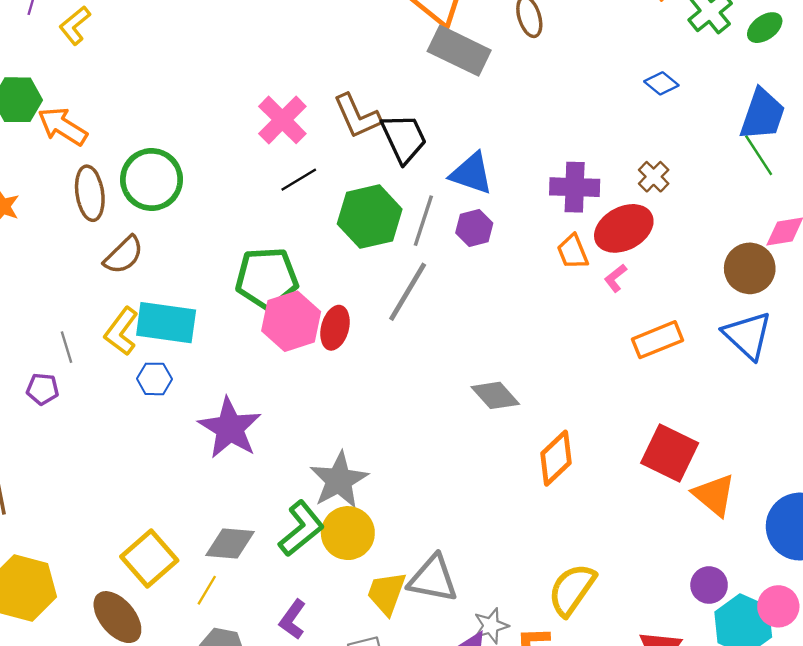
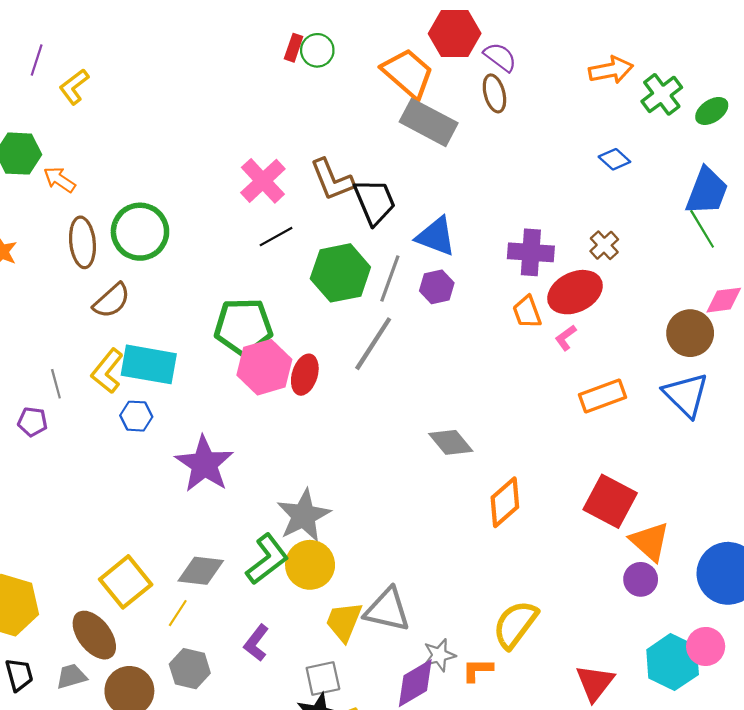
orange arrow: (63, 126) -> (59, 180), size x0.7
purple circle: (709, 585) -> (641, 579), moved

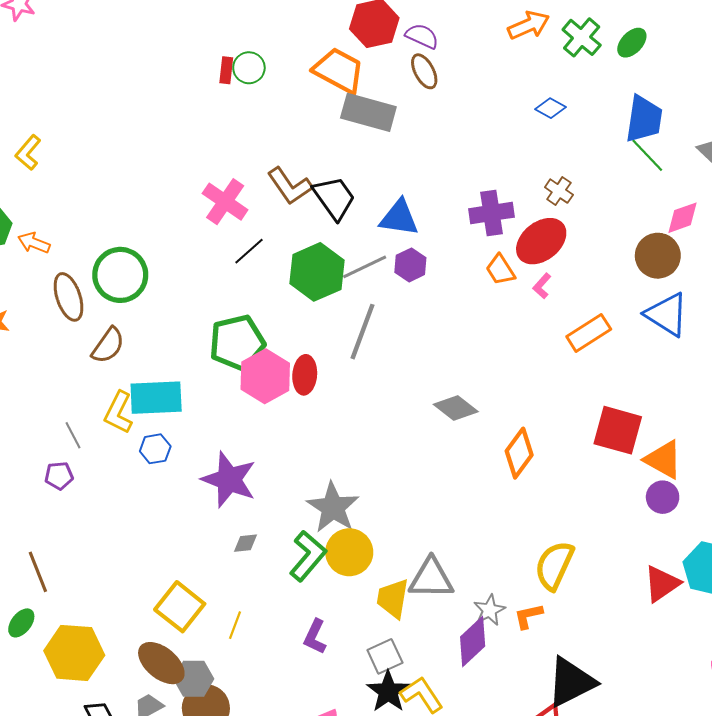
gray line: (390, 278) -> (365, 267), turned 57
gray diamond: (201, 571) -> (246, 543), moved, size x0.6
gray hexagon: (190, 669) -> (194, 679), moved
red triangle: (595, 683) -> (662, 584), moved, turned 30

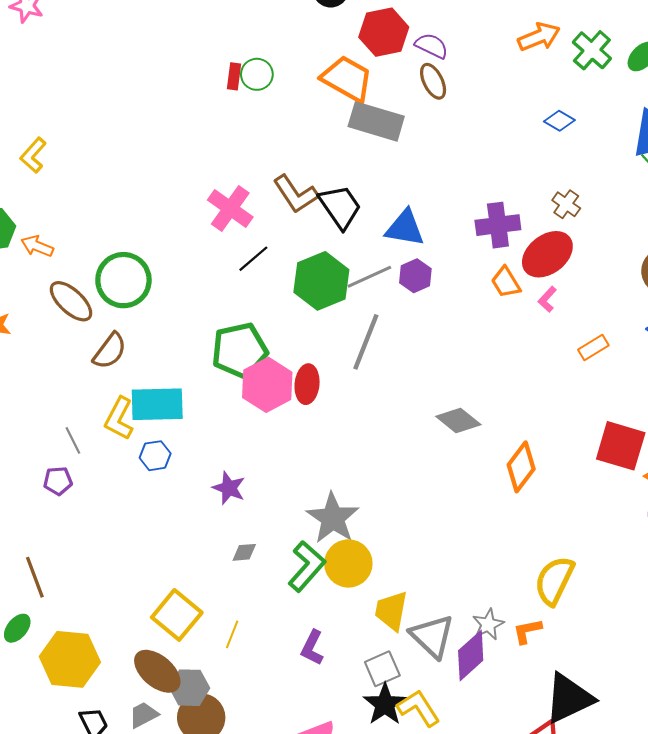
brown ellipse: (68, 297) -> (71, 301), turned -30
orange rectangle: (589, 333) -> (593, 348), size x0.7
purple star: (229, 480) -> (229, 488), size x0.6
gray triangle: (431, 578) -> (432, 636), moved, turned 42

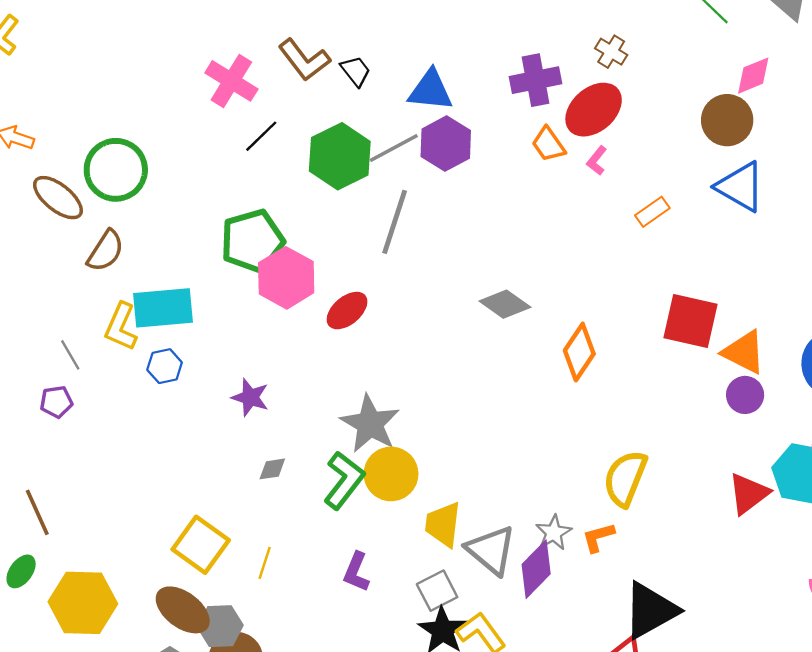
black trapezoid: (340, 207) -> (356, 71), size x0.6
purple hexagon: (415, 276) -> (446, 144), size x1.4
red ellipse: (307, 384) -> (347, 311), moved, turned 48

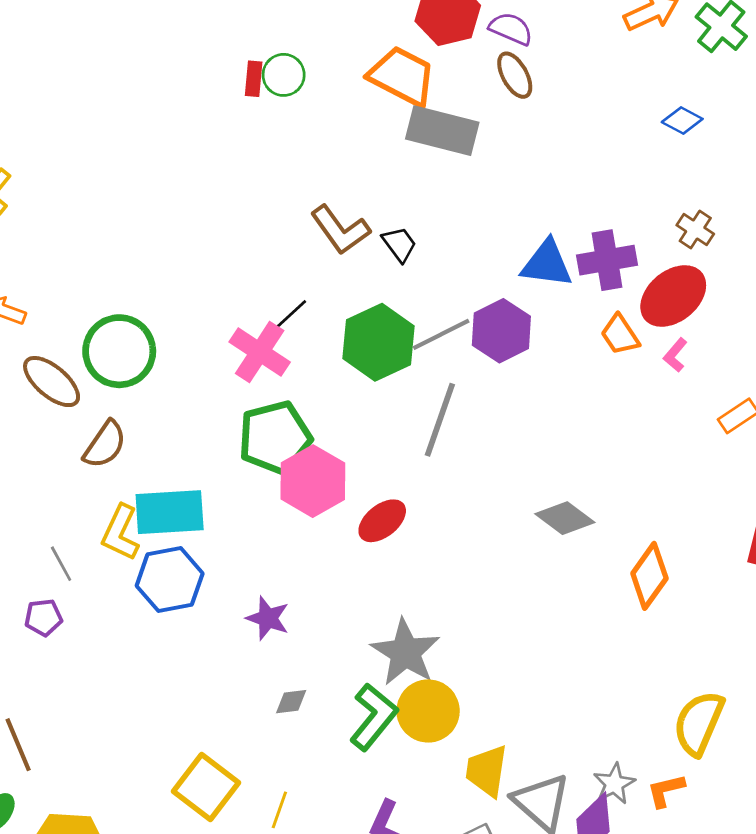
pink cross: (231, 81) -> (260, 352), moved
blue triangle: (430, 90) -> (547, 264), moved
blue hexagon: (165, 366) -> (170, 580), size x1.6

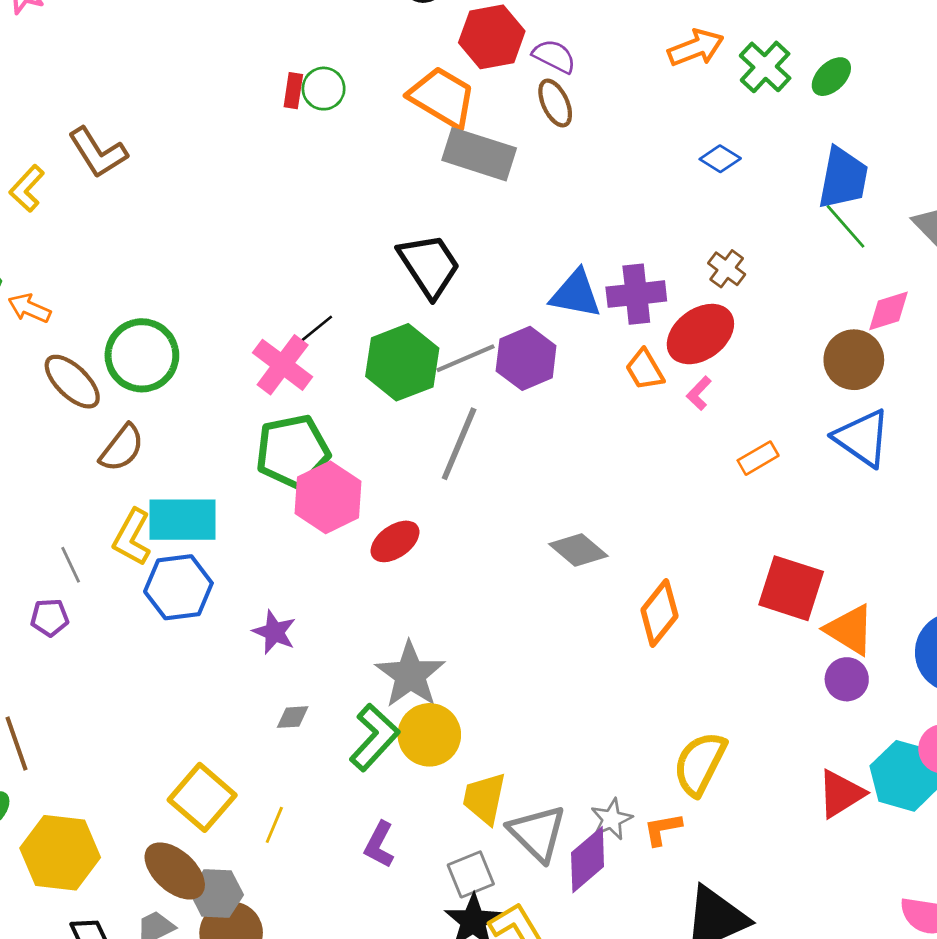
brown L-shape: (340, 230) -> (98, 153), moved
black trapezoid: (399, 244) -> (429, 265), size x1.8

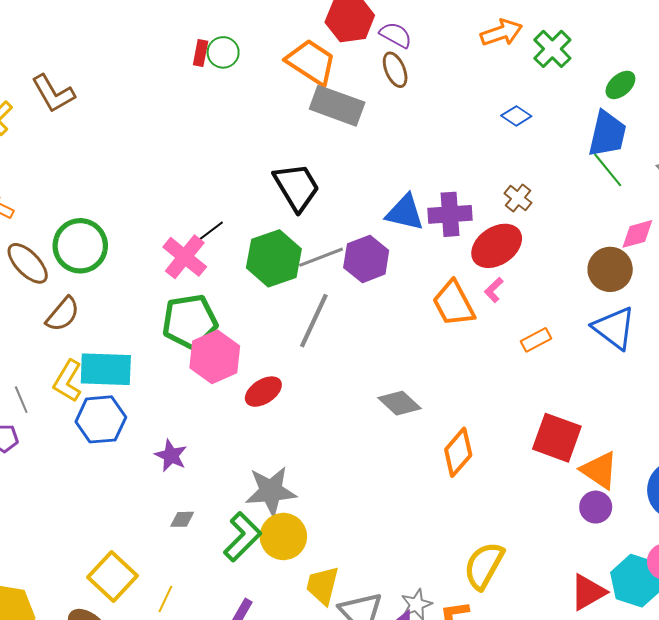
green ellipse: (831, 77) -> (620, 85), moved
orange trapezoid: (645, 370) -> (454, 304), moved, size x1.5
gray star: (410, 675) -> (271, 491), turned 30

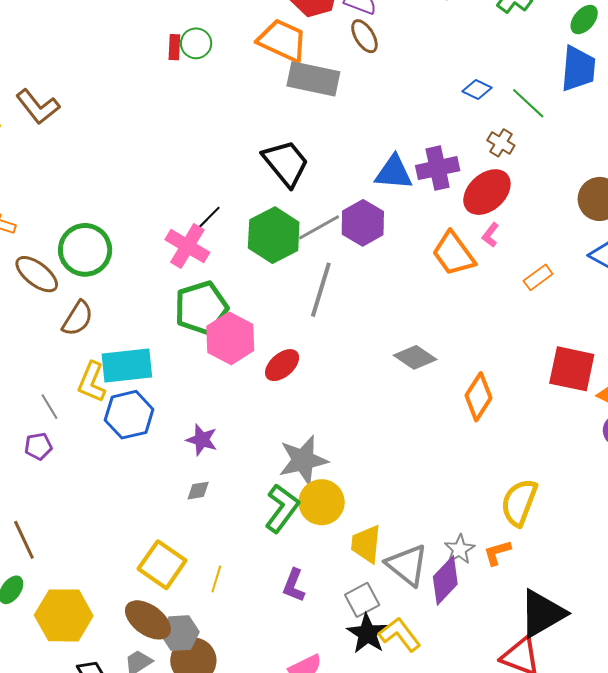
blue diamond: (516, 116) -> (477, 89), moved
green line: (608, 170) -> (528, 103), moved
gray diamond: (182, 519) -> (198, 491), moved

